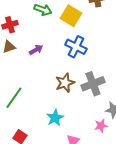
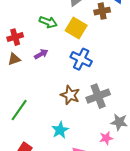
purple arrow: (36, 50) -> (41, 54), moved
brown star: (65, 83) -> (70, 95), turned -30

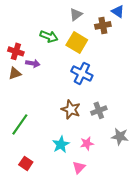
red cross: (15, 37) -> (16, 51), turned 35
purple arrow: (41, 54) -> (33, 63), moved, turned 40
gray cross: (98, 96) -> (99, 110), size x0.7
pink star: (106, 138) -> (87, 143), moved

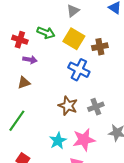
brown cross: (103, 25) -> (100, 47), moved
red cross: (16, 51) -> (20, 40), moved
brown triangle: (15, 73) -> (24, 83), moved
pink star: (87, 143) -> (84, 140), size x1.6

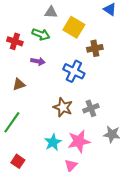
gray triangle: (73, 11) -> (51, 12), moved, turned 40
yellow square: (74, 39) -> (74, 27), moved
purple arrow: (30, 60) -> (38, 61), moved

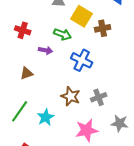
green arrow: (41, 34) -> (63, 34), moved
brown cross: (95, 48) -> (103, 28), moved
cyan star: (53, 142) -> (46, 117), moved

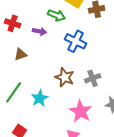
red cross: (23, 30) -> (13, 23), moved
pink star: (87, 130) -> (81, 111), turned -30

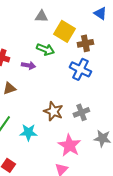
blue cross: (76, 41) -> (80, 69), moved
cyan star: (40, 98) -> (28, 132), turned 30

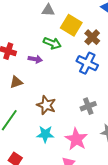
brown cross: (85, 43) -> (92, 37), turned -35
brown star: (53, 111) -> (46, 105), moved
cyan star: (28, 132) -> (45, 134), moved

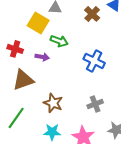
yellow square: (71, 25) -> (38, 23), moved
brown cross: (92, 37) -> (92, 14), moved
brown triangle: (16, 82) -> (23, 80), size x1.6

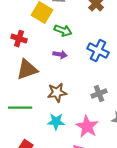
purple arrow: (42, 57) -> (60, 55), moved
brown star: (53, 103) -> (57, 93), turned -30
green line: (16, 118) -> (20, 108), turned 55

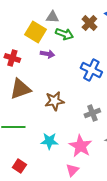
green arrow: (63, 31) -> (64, 34), moved
purple arrow: (60, 55) -> (47, 54), moved
brown star: (57, 93) -> (54, 101), moved

